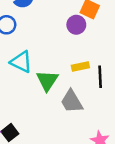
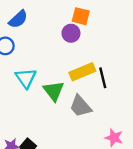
cyan triangle: (21, 62) -> (26, 78), turned 40
yellow rectangle: (80, 66) -> (82, 72), size x1.5

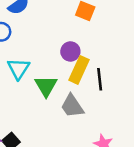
purple circle: (71, 33) -> (70, 51), moved
yellow rectangle: (82, 72) -> (79, 70), turned -50

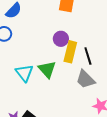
cyan triangle: (18, 69) -> (24, 73), moved
gray trapezoid: (72, 106) -> (85, 79), moved

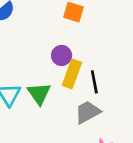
gray trapezoid: (85, 79) -> (88, 112), turned 100

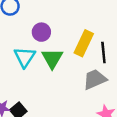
purple circle: (62, 55) -> (41, 32), moved

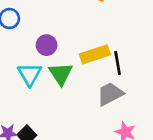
yellow rectangle: (84, 43) -> (95, 54), turned 50

